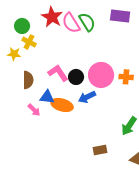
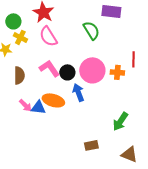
green semicircle: (87, 22) -> (91, 30), moved
pink semicircle: (71, 23) -> (48, 36), moved
blue triangle: (47, 97) -> (38, 107), moved
blue arrow: (87, 97) -> (78, 92), turned 96

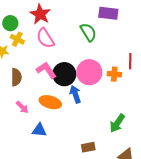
black circle: (67, 72) -> (64, 74), size x1.5
blue triangle: (38, 107) -> (39, 130), moved

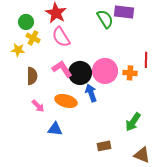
green semicircle: (88, 32) -> (105, 19), moved

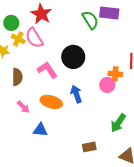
pink semicircle: (61, 37) -> (34, 38), moved
pink circle: (105, 71) -> (107, 85), moved, size x0.6
black circle: (80, 73) -> (73, 57), moved

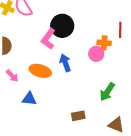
pink L-shape: (47, 70) -> (48, 39), moved, turned -110

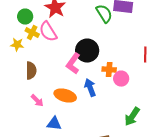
orange cross: (104, 43) -> (109, 70), moved

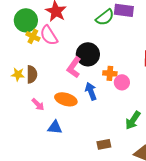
green semicircle: (104, 14) -> (105, 17), turned 84
green circle: (25, 17) -> (26, 20), size x1.5
yellow star: (17, 45) -> (18, 74), moved

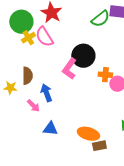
yellow cross: (33, 36) -> (28, 38), turned 32
yellow star: (18, 74) -> (10, 88), moved
blue arrow: (91, 91) -> (46, 93), moved
orange ellipse: (66, 99) -> (88, 134), moved

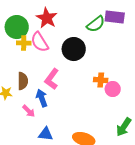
yellow cross: (28, 38) -> (24, 43), turned 32
black circle: (83, 56) -> (74, 49), moved
pink L-shape: (69, 69) -> (52, 79), moved

